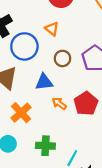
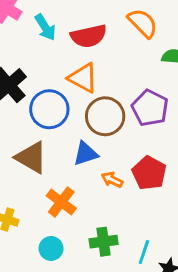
orange triangle: (52, 29) -> (83, 78), size x1.5
brown circle: (62, 58) -> (105, 116), size x1.6

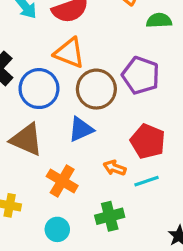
orange arrow: (112, 180) -> (115, 168), moved
cyan line: (144, 252) -> (147, 181), moved, turned 60

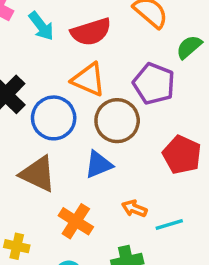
green semicircle: (159, 20) -> (189, 47), turned -40
purple pentagon: (141, 75) -> (154, 84), moved
red pentagon: (148, 141) -> (182, 155), moved

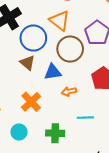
brown triangle: (38, 174) -> (27, 63), moved, size x0.7
orange arrow: (134, 209) -> (69, 92), moved, turned -48

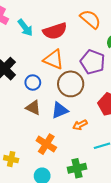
blue circle: (33, 38) -> (33, 83), size x0.6

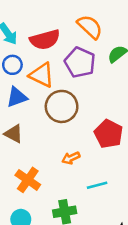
purple pentagon: (93, 62) -> (80, 62), moved
blue circle: (33, 83) -> (12, 65), moved
blue triangle: (60, 110) -> (17, 97), moved

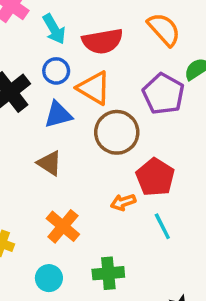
purple pentagon: (80, 62) -> (163, 94), moved
red pentagon: (109, 134) -> (155, 177), moved
cyan line: (97, 185) -> (162, 226), moved, turned 72

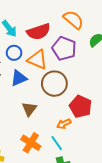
purple pentagon: (163, 94) -> (64, 49), moved
brown triangle: (49, 163) -> (29, 109), moved, turned 42
cyan line: (162, 226) -> (57, 143), moved

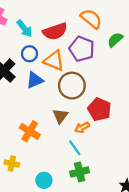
brown triangle: (29, 109) -> (60, 116), moved
orange cross: (31, 143) -> (30, 131), moved

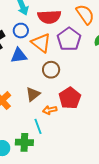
brown circle: (72, 86) -> (51, 70), size x0.7
green cross: (80, 172) -> (24, 142), moved

